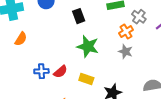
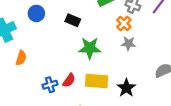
black rectangle: (79, 16) -> (73, 20), turned -32
yellow rectangle: (86, 79) -> (97, 81), size x1.5

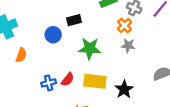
blue circle: (36, 13) -> (53, 35), moved
black rectangle: (73, 20) -> (74, 20), turned -40

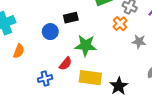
gray star: (128, 46) -> (139, 42), moved
red semicircle: (68, 79) -> (66, 64), moved

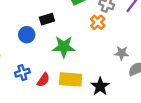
gray star: (139, 42) -> (122, 53), moved
red semicircle: (66, 64) -> (43, 80), moved
blue cross: (45, 79) -> (22, 73), moved

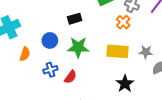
blue circle: (27, 35) -> (50, 40), moved
green star: (64, 47) -> (78, 47), moved
yellow rectangle: (71, 79) -> (118, 51), moved

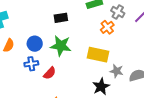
blue circle: (50, 40) -> (35, 44), moved
gray star: (146, 52) -> (117, 71), moved

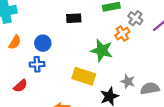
green star: (61, 46) -> (102, 50), moved
yellow rectangle: (98, 55) -> (84, 76), moved
red semicircle: (50, 73) -> (20, 86), moved

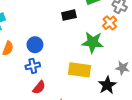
black rectangle: (74, 18) -> (69, 15), moved
red semicircle: (20, 86) -> (39, 87), moved

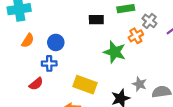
yellow rectangle: (79, 70) -> (85, 85), moved
red semicircle: (39, 87) -> (36, 84), moved

